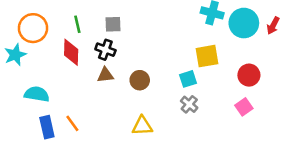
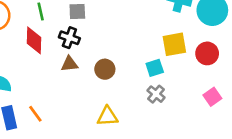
red circle: (249, 75) -> (207, 53), moved

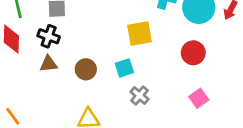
yellow square: (174, 44) -> (140, 33), moved
cyan square: (155, 68) -> (124, 68), moved

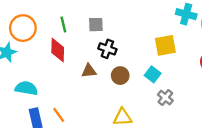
black cross: (49, 36) -> (107, 49), moved
cyan square: (124, 68) -> (153, 74), turned -35

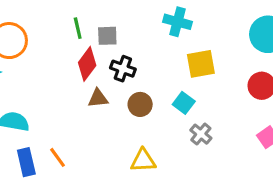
cyan cross: (186, 14) -> (177, 22), moved
green line: (63, 25) -> (78, 28), moved
red diamond: (58, 50) -> (87, 64), moved, turned 35

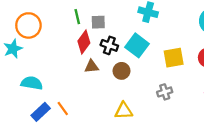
yellow square: (201, 64) -> (174, 58), moved
cyan square: (184, 103) -> (137, 45), moved, size x1.5
gray cross: (201, 134) -> (165, 92), turned 32
blue rectangle: (26, 162) -> (41, 112), turned 60

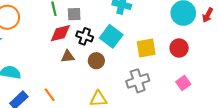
red diamond: (84, 42) -> (60, 33), turned 40
gray cross: (165, 92) -> (138, 81), size x1.5
orange line: (63, 109) -> (50, 95), moved

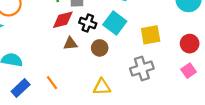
red circle: (179, 48) -> (190, 44), moved

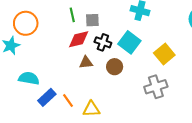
yellow square: (151, 35) -> (164, 54), turned -30
yellow triangle: (102, 87) -> (91, 109), moved
blue rectangle: (21, 88) -> (47, 97), moved

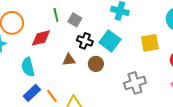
gray square: (92, 20) -> (75, 20), turned 32
red diamond: (79, 39) -> (41, 38), moved
yellow square: (164, 54) -> (150, 43), moved, turned 30
cyan semicircle: (29, 78) -> (28, 67), moved, turned -114

